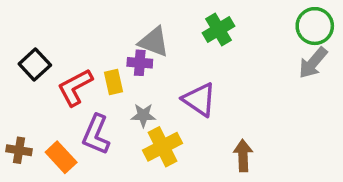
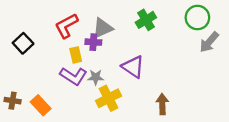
green circle: (315, 26) -> (197, 18), moved
gray triangle: (154, 42) -> (103, 28), turned -45
red L-shape: (75, 87) -> (66, 26), moved
purple L-shape: (96, 135) -> (73, 76), moved, turned -80

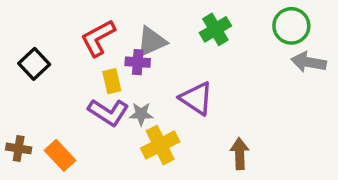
gray arrow: (209, 42) -> (309, 62), turned 60

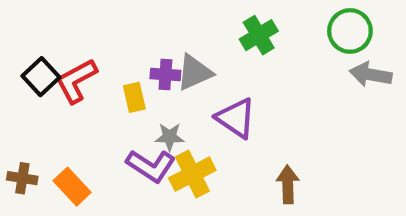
red L-shape: (98, 38) -> (76, 81), moved
gray triangle: (152, 41) -> (194, 72), moved
purple L-shape: (108, 112) -> (151, 166), moved

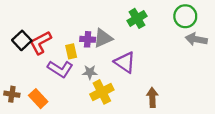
purple L-shape: (151, 166) -> (60, 69), moved

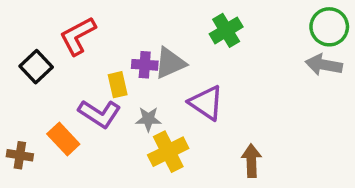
green circle: (185, 16) -> (329, 27), moved
red L-shape: (40, 43) -> (78, 36), moved
orange rectangle: (38, 99) -> (63, 139), moved

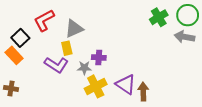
green cross: (226, 30) -> (159, 17), moved
gray triangle: (170, 63) -> (74, 29), moved
purple cross: (145, 65) -> (99, 57), moved
purple triangle: (206, 103) -> (126, 84), moved
orange rectangle: (63, 139) -> (14, 55), moved

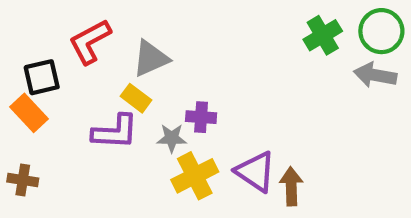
black square: (20, 38) -> (42, 77), turned 30
yellow rectangle: (67, 48) -> (136, 98), turned -40
purple L-shape: (56, 65) -> (115, 132), turned -30

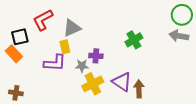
green cross: (323, 35) -> (134, 40), moved
yellow rectangle: (136, 98) -> (65, 47), turned 40
brown cross: (23, 180) -> (16, 93), moved

